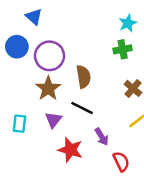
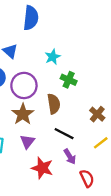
cyan star: (128, 23) -> (53, 57), moved
green cross: (123, 49) -> (69, 80), moved, turned 35
black line: (82, 108) -> (64, 134), moved

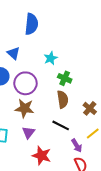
brown semicircle: (54, 104) -> (63, 99), moved
brown star: (23, 114) -> (24, 108), turned -30
purple arrow: (70, 157) -> (77, 146), moved

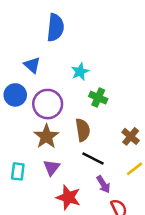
brown semicircle: (63, 99) -> (83, 130), moved
brown star: (24, 108) -> (46, 136), turned 30
purple arrow: (77, 146) -> (103, 184), moved

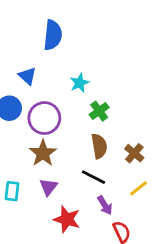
green cross: (98, 98) -> (99, 111), turned 30
brown semicircle: (83, 130) -> (99, 146), moved

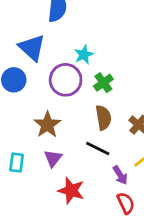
blue triangle: (27, 76) -> (32, 48), size x1.5
purple circle: (44, 118) -> (66, 80), moved
purple arrow: (105, 205) -> (120, 175), moved

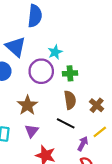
green cross: (103, 83) -> (70, 73), turned 32
purple arrow: (120, 175) -> (83, 144), turned -120

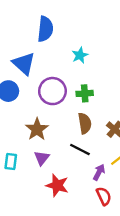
cyan star: (55, 52) -> (80, 55), moved

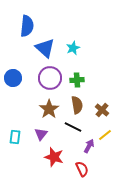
blue semicircle: (45, 29) -> (27, 26), moved
blue triangle: (24, 64) -> (45, 48), moved
brown star: (37, 129) -> (49, 109), moved
red semicircle: (104, 196) -> (82, 169), moved

